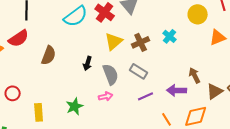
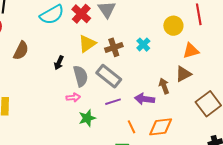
gray rectangle: (139, 71) -> (109, 76), size x1.4
brown triangle: (215, 91) -> (183, 74), moved
green star: (75, 106) -> (87, 118), moved

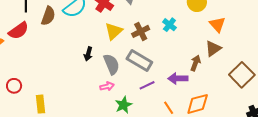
brown semicircle: (21, 51) -> (48, 16), moved
orange triangle: (191, 51) -> (217, 24), turned -48
brown arrow: (164, 86) -> (195, 63), turned 49

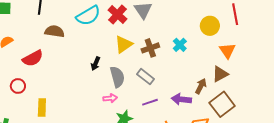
brown semicircle: (48, 16) -> (55, 31), moved, turned -108
red semicircle: (19, 31) -> (33, 58), moved
gray rectangle: (139, 60) -> (145, 77), size x0.7
brown square: (242, 75) -> (222, 104), moved

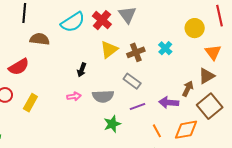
gray semicircle: (117, 77) -> (103, 96), moved, turned 105
pink arrow: (110, 98) -> (74, 96), moved
yellow rectangle: (42, 107) -> (30, 103), moved, turned 30

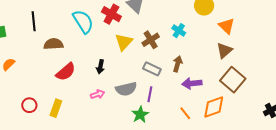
cyan semicircle: (73, 22) -> (83, 21), turned -80
red semicircle: (19, 67) -> (66, 72), moved
brown arrow: (188, 89) -> (178, 64), moved
purple line: (137, 107) -> (150, 94), moved, turned -49

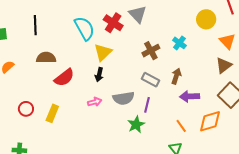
yellow triangle: (124, 42) -> (103, 52), moved
brown semicircle: (53, 44) -> (46, 58), moved

